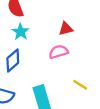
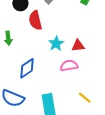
cyan star: (21, 32) -> (56, 43), moved

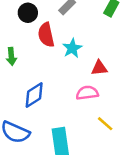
cyan star: (56, 43) -> (72, 48), moved
yellow line: (85, 98) -> (105, 124), moved

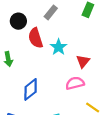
red triangle: (99, 68) -> (83, 61), turned -40

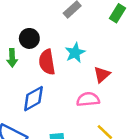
black circle: (18, 21) -> (29, 38), moved
red semicircle: (36, 38) -> (47, 62), moved

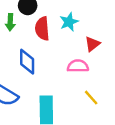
blue diamond: (33, 99) -> (27, 62), turned -65

